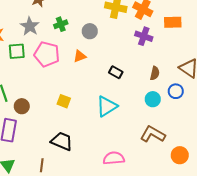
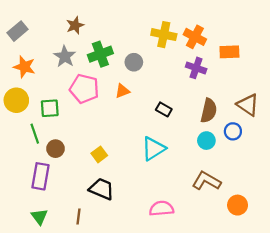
green cross: (61, 24) -> (100, 54), size x1.5
green square: (17, 51) -> (50, 108), moved
brown semicircle: (155, 73) -> (209, 111), size x1.5
yellow square: (64, 101) -> (99, 154), moved, turned 32

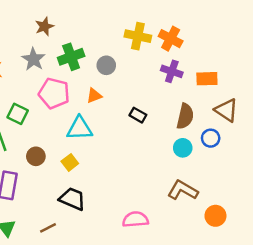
orange rectangle: (229, 52) -> (207, 79), moved
green square: (50, 108) -> (18, 114), turned 30
brown circle: (55, 149) -> (36, 156), moved
cyan triangle: (153, 149) -> (80, 128), moved, turned 30
brown line: (79, 217) -> (48, 228), turned 56

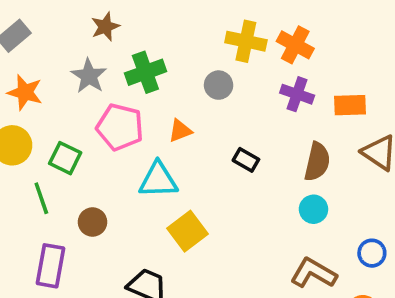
gray circle: (106, 65) -> (219, 85), moved
blue circle: (211, 138) -> (372, 253), moved
yellow square: (70, 162) -> (187, 231), moved, size x1.5

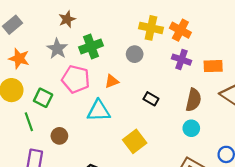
yellow square: (187, 231) -> (135, 141), moved

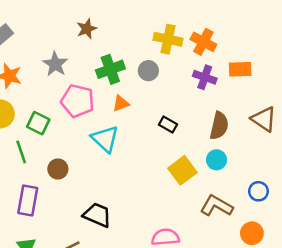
brown star: (67, 19) -> (87, 29), moved
green cross: (91, 46) -> (110, 69), moved
orange rectangle: (213, 66) -> (240, 69), moved
cyan triangle: (99, 111) -> (105, 139), turned 45
yellow square: (135, 141) -> (182, 170), moved

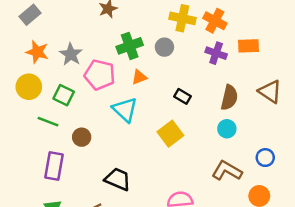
gray star: (55, 64) -> (71, 54), moved
green line: (21, 152) -> (48, 122), turned -50
yellow square: (182, 170) -> (170, 134), moved

